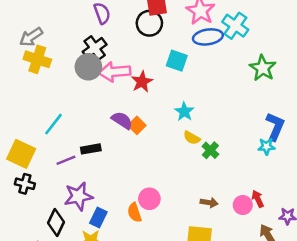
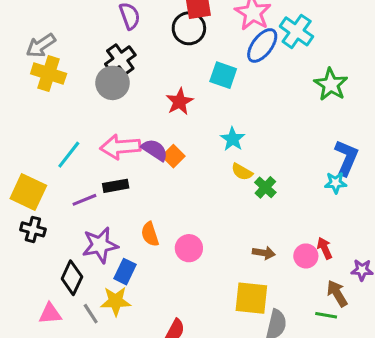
blue ellipse: (208, 37) -> (262, 45), turned -44
pink arrow: (115, 72) -> (120, 147), moved
orange semicircle: (134, 212) -> (150, 234), moved

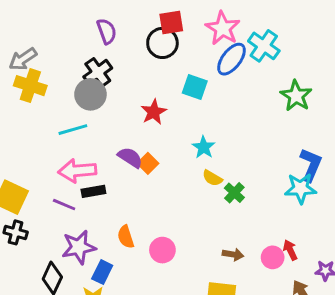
pink arrow: (120, 147) -> (77, 171), moved
cyan line: (69, 155) -> (73, 130), moved, turned 36
cyan star: (335, 183) -> (301, 188), size x1.5
purple line: (84, 200) -> (64, 205), turned 45

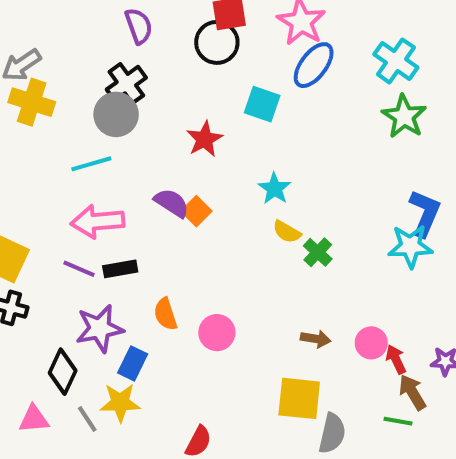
cyan cross: (264, 46) -> (396, 61), moved
black rectangle: (93, 191) -> (120, 269), moved
red arrow: (290, 250) -> (396, 359), moved

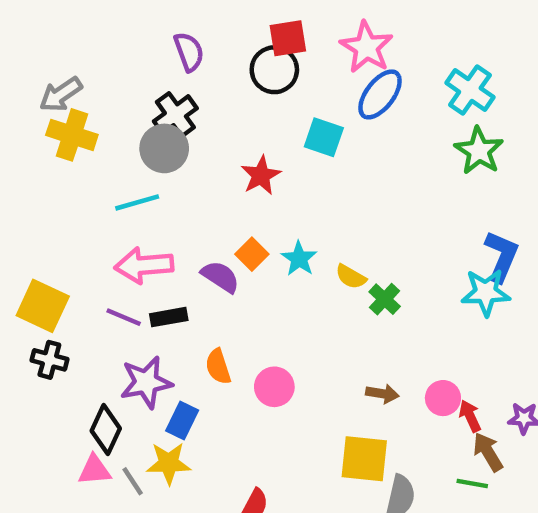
cyan star: (275, 189) -> (299, 259), moved
purple semicircle: (172, 203) -> (220, 277), moved
pink triangle: (34, 419) -> (94, 470), moved

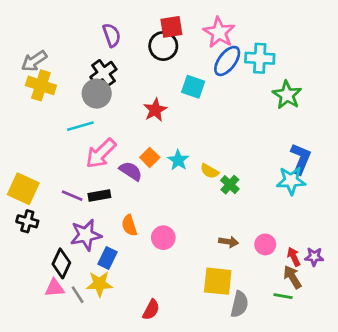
cyan cross: (470, 90) -> (260, 58), moved, turned -32
pink arrow: (144, 265) -> (101, 153), moved, turned -40
red arrow: (470, 416) -> (294, 257), moved

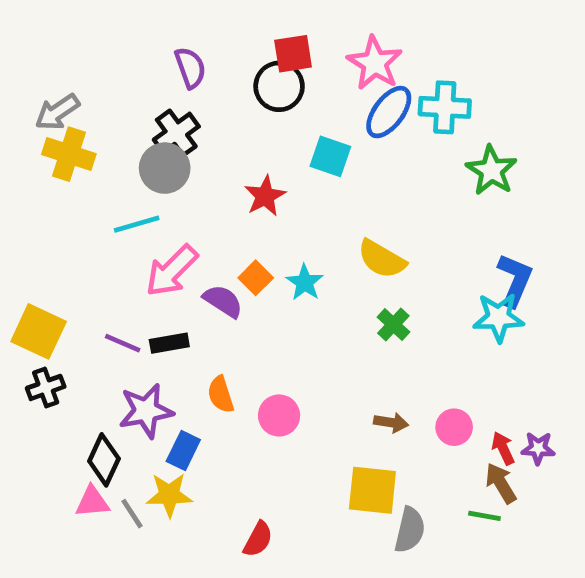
yellow semicircle: (209, 171) -> (382, 259), moved, size x1.5
black cross: (27, 221) -> (46, 387), turned -35

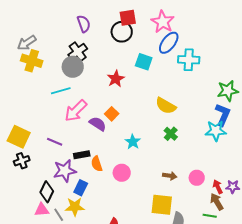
cyan cross: (445, 107) -> (189, 60), moved
green star: (491, 170) -> (228, 91), moved, turned 30
cyan star: (305, 282) -> (133, 142), moved
black rectangle: (169, 343) -> (82, 155), moved

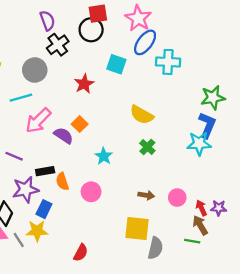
black cross: (78, 52) -> (58, 45), moved

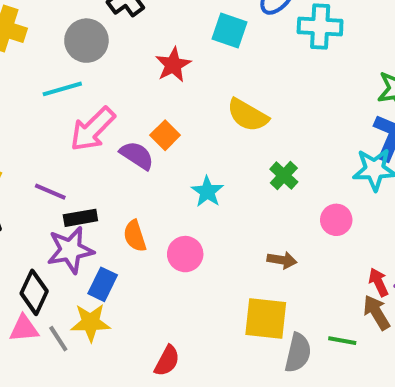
yellow semicircle: (142, 115) -> (248, 115), moved
black rectangle: (45, 171) -> (80, 218), moved
pink circle: (177, 198) -> (336, 220), moved
green line: (192, 241) -> (342, 341), moved

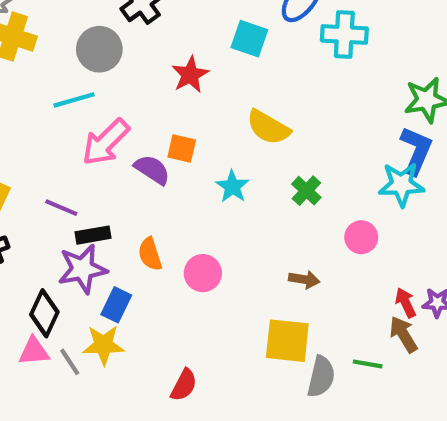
orange square: (165, 135) -> (182, 148), turned -32
cyan star: (207, 192) -> (232, 187), moved

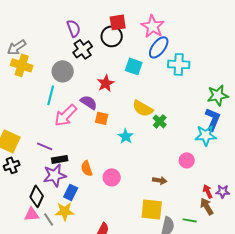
cyan line: (74, 100) -> (51, 95), turned -60
purple semicircle: (152, 170) -> (89, 102), moved
green cross: (306, 191) -> (160, 121), moved

